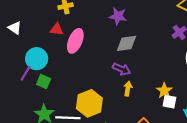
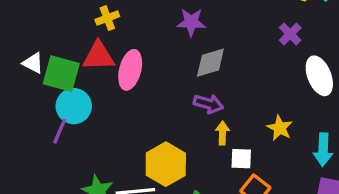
red triangle: (57, 29) -> (99, 56), size x1.5
green square: (44, 81) -> (61, 74), moved, size x1.6
white square: (169, 102) -> (241, 159), moved

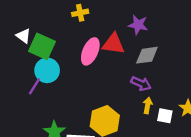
red triangle: (99, 56) -> (113, 44), moved
white square: (241, 159) -> (165, 116), moved

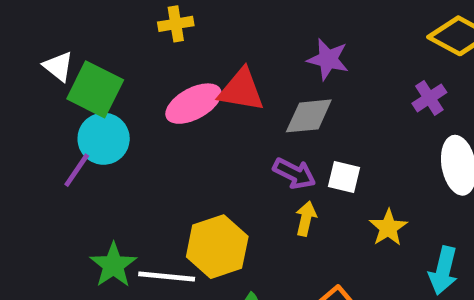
purple star: (138, 25) -> (328, 59), moved
pink ellipse: (90, 51) -> (193, 104), turned 36
white square: (165, 116) -> (344, 177), moved

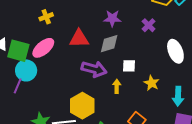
purple cross: (429, 98) -> (149, 25), moved
pink ellipse: (193, 104) -> (43, 48), moved
purple arrow: (294, 173) -> (94, 69), moved, size x1.4

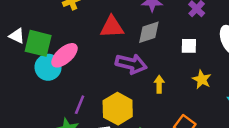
pink ellipse: (43, 48) -> (65, 55), moved
white square: (129, 66) -> (189, 46), moved
purple line: (18, 86) -> (80, 105), moved

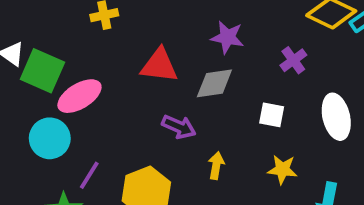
purple arrow: (131, 64) -> (179, 127), size x0.7
cyan circle: (48, 67) -> (50, 138), moved
yellow star: (202, 79) -> (282, 169), turned -30

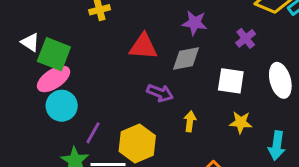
pink ellipse: (79, 96) -> (54, 79), moved
white square: (272, 115) -> (231, 81), size x1.4

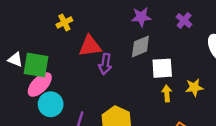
red triangle: (143, 47) -> (90, 46), moved
white square: (231, 81) -> (162, 68), moved
purple arrow: (160, 93) -> (105, 64), moved, turned 90
yellow arrow: (190, 121) -> (167, 93), moved

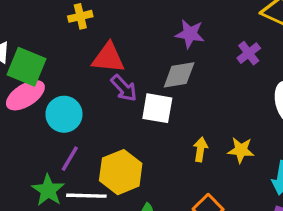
purple arrow: (105, 64) -> (124, 88), turned -66
white square: (162, 68) -> (157, 108), moved
cyan circle: (51, 104) -> (64, 114), moved

